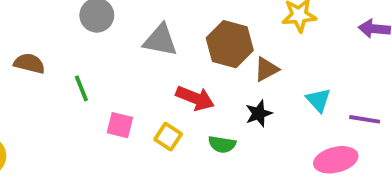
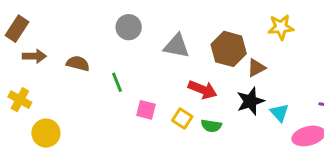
cyan triangle: (318, 100) -> (279, 113), moved
black star: (259, 114) -> (250, 101), size x1.4
green semicircle: (222, 144) -> (211, 126), moved

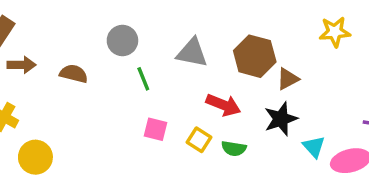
gray circle: (129, 27) -> (122, 41), moved
yellow star: (281, 27) -> (335, 32), moved
green line: (117, 82) -> (143, 79), moved
cyan triangle: (279, 113) -> (314, 147), moved

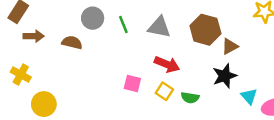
gray circle: (122, 41) -> (93, 18), moved
green line: (143, 79) -> (123, 25), moved
red arrow: (223, 105) -> (167, 64), moved

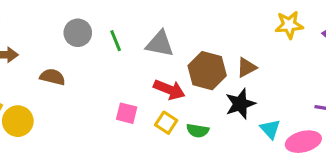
brown hexagon: (205, 30) -> (207, 71), moved
brown semicircle: (72, 42) -> (53, 77), moved
yellow circle: (44, 104) -> (18, 121), moved

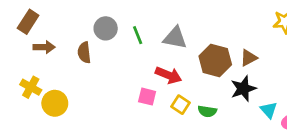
brown semicircle: (53, 77) -> (84, 52), moved, turned -110
red arrow: (169, 90) -> (168, 75), moved

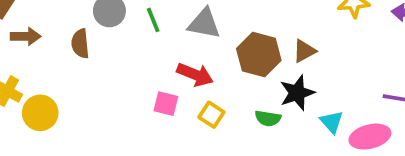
green semicircle: (207, 111) -> (268, 118), moved

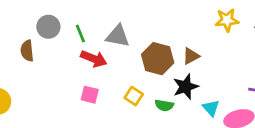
red arrow: (195, 75) -> (94, 59), moved
yellow square: (211, 115) -> (134, 96), moved

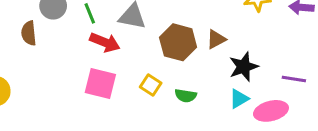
black star: (186, 87) -> (244, 67), moved
pink square: (90, 95) -> (100, 83), size x1.5
cyan triangle: (211, 108) -> (239, 99), turned 42

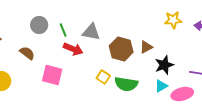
brown semicircle: (29, 33) -> (27, 53), moved, turned 133
pink square: (100, 83) -> (52, 75), moved
green semicircle: (186, 96) -> (126, 84), size x1.6

